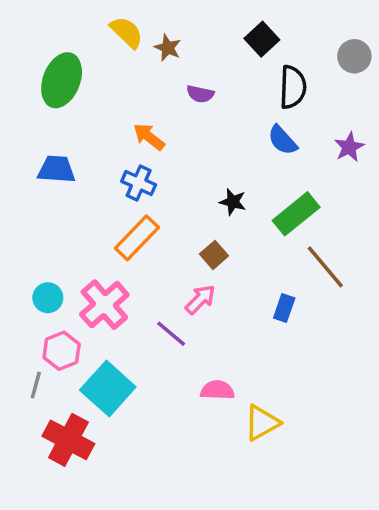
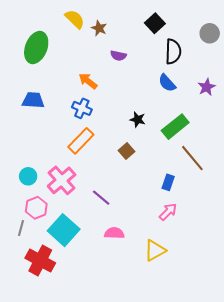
pink arrow: (200, 299) -> (168, 212), moved
pink semicircle: (217, 390) -> (114, 233), moved

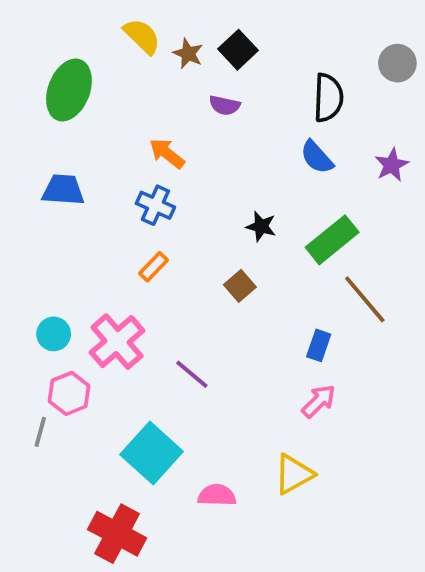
black square: (155, 23) -> (238, 50), moved
orange rectangle: (81, 141) -> (153, 267), size x0.6
cyan square: (64, 230) -> (152, 453), moved
pink semicircle: (114, 233) -> (217, 495), moved
red cross: (40, 260) -> (117, 534), moved

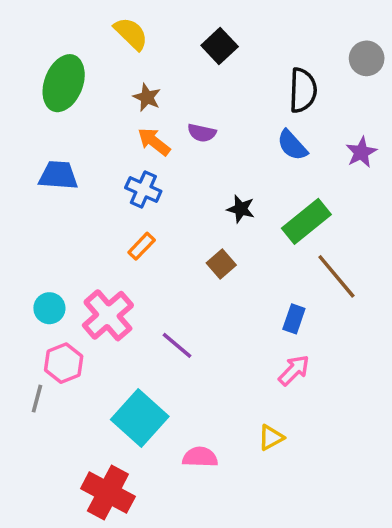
brown star: (188, 54) -> (147, 97), moved
purple semicircle: (225, 105) -> (202, 133), moved
yellow triangle: (294, 474) -> (271, 438), size x0.7

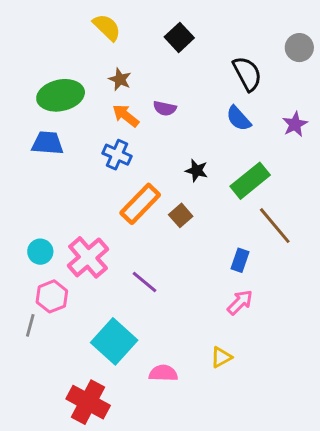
green ellipse: (64, 83) -> (61, 95), moved, turned 57
black semicircle: (303, 90) -> (247, 74), turned -30
orange rectangle: (142, 246) -> (140, 204), moved, size x1.8

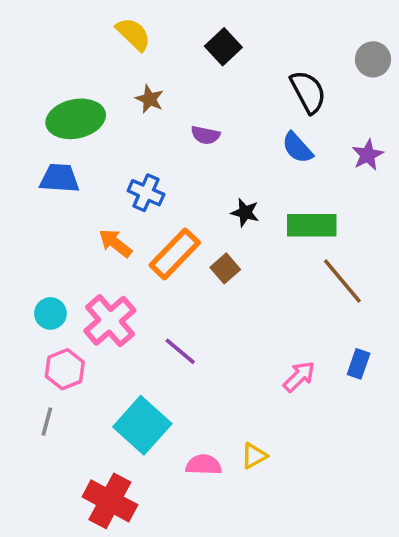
orange arrow: (126, 116) -> (115, 243), moved
green rectangle: (250, 181) -> (312, 225), turned 39
blue rectangle: (240, 260) -> (359, 364), moved
gray line: (30, 325) -> (47, 422), moved
yellow triangle: (221, 357) -> (254, 456), moved

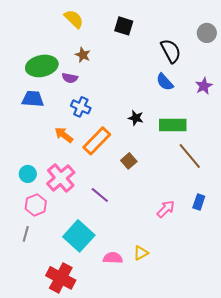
black square: (223, 47) -> (124, 26), turned -30
purple semicircle: (205, 135) -> (70, 78), moved
brown square: (225, 268) -> (129, 161), moved

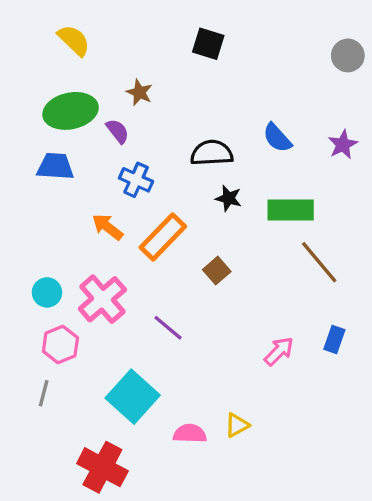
yellow semicircle: (74, 19) -> (74, 40), moved
black semicircle: (171, 51) -> (212, 153), moved, turned -65
purple semicircle: (70, 78) -> (118, 131), turned -140

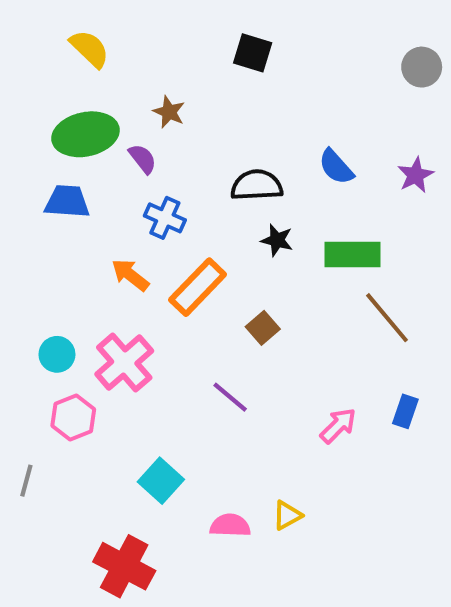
purple line: (168, 328) -> (230, 397), moved
gray line: (44, 393) -> (26, 481), moved
cyan square: (133, 397) -> (161, 481), size x0.7

